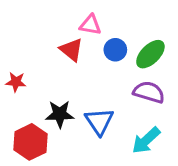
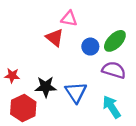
blue circle: (115, 50) -> (90, 47), moved
red star: (16, 82) -> (12, 76), moved
cyan arrow: (146, 140) -> (112, 107), turned 100

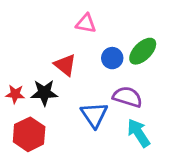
red triangle: (55, 38) -> (65, 65), moved
purple semicircle: (114, 70) -> (127, 97), moved
black star: (46, 87) -> (44, 93), moved

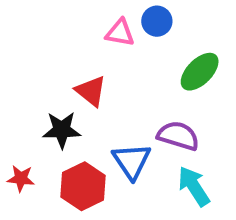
blue circle: (112, 58) -> (157, 21), moved
red star: (15, 94) -> (21, 178), moved
red hexagon: (29, 134) -> (83, 186), moved

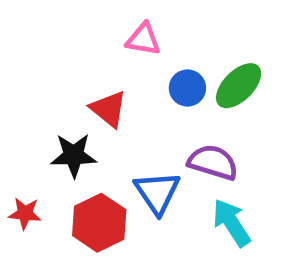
blue circle: (157, 21) -> (187, 88), moved

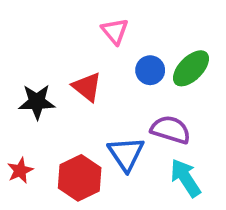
pink triangle: (143, 39) -> (115, 31), turned 40
black star: (74, 155) -> (37, 102), moved
red star: (25, 213) -> (20, 170), turned -30

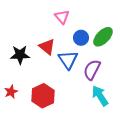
purple semicircle: (171, 130) -> (92, 70), turned -80
blue triangle: (126, 154) -> (68, 60), moved

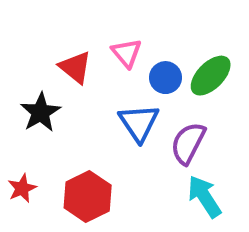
pink triangle: (62, 17) -> (127, 53), moved
red triangle: (47, 47) -> (75, 67), moved
black star: (20, 55) -> (40, 112), turned -30

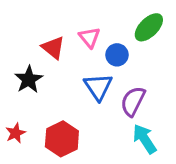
green ellipse: (211, 76) -> (149, 27), moved

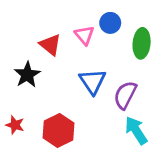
green ellipse: (149, 27) -> (142, 43), moved, turned -40
blue circle: (117, 55) -> (110, 23), moved
red star: (16, 133) -> (15, 125), turned -30

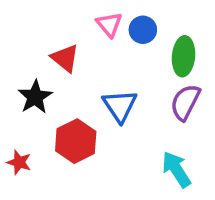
pink triangle: (84, 35) -> (109, 24), moved
purple semicircle: (125, 95) -> (185, 102), moved
red hexagon: (58, 130) -> (76, 141), moved

